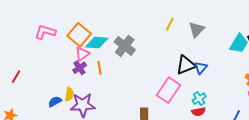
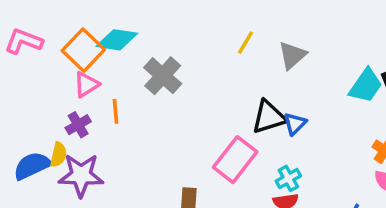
cyan diamond: (97, 43) -> (117, 40), moved
purple cross: (80, 68) -> (78, 125), moved
blue semicircle: (55, 102) -> (32, 166), size x1.5

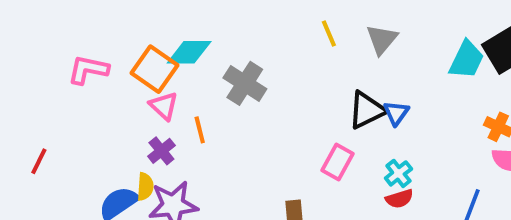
yellow line: (245, 43) -> (329, 33), turned -45
pink triangle: (86, 85) -> (164, 106), turned -36
pink rectangle: (235, 160) -> (338, 162), size x0.7

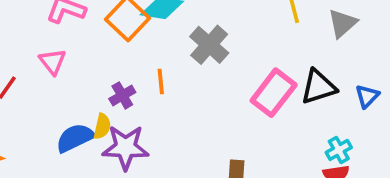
pink triangle: (164, 106) -> (53, 62), moved
blue triangle: (396, 113) -> (367, 96), moved
pink rectangle: (338, 162) -> (274, 93), moved, size x1.4

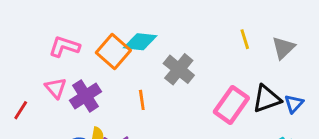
purple cross: (122, 95) -> (85, 96), moved, size x1.5
blue triangle: (367, 96) -> (294, 104), moved

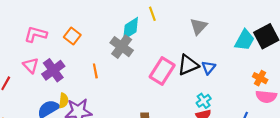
yellow line: (245, 39) -> (152, 14), moved
cyan diamond: (140, 42) -> (131, 28), moved, turned -35
orange square: (113, 52) -> (72, 36), size x0.7

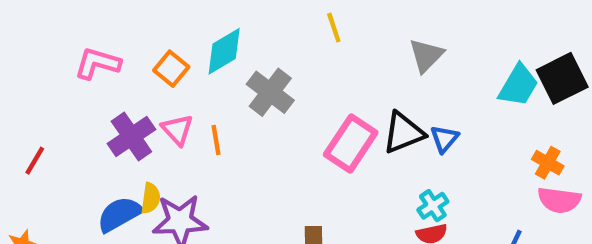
cyan diamond: (131, 28) -> (224, 51), moved
pink triangle: (31, 65) -> (177, 130), moved

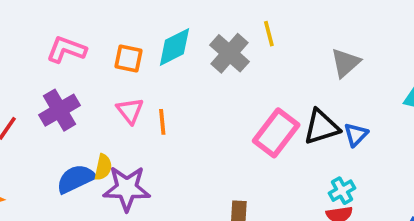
orange square: (171, 69) -> (129, 59), turned -32
gray cross: (270, 92) -> (229, 53), moved
purple cross: (131, 136) -> (59, 110), moved

